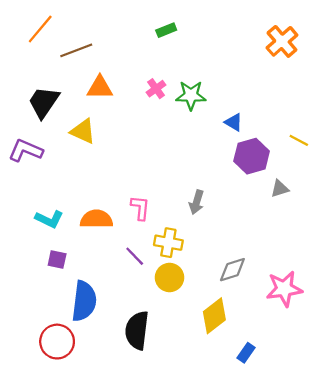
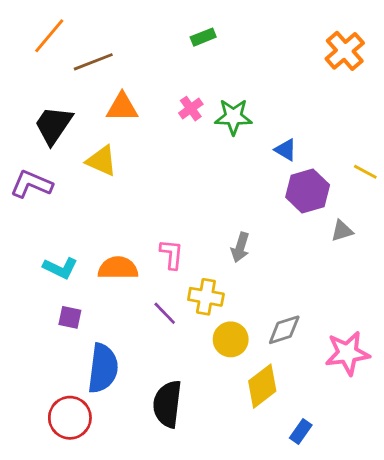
yellow circle: (170, 278) -> (231, 339), moved

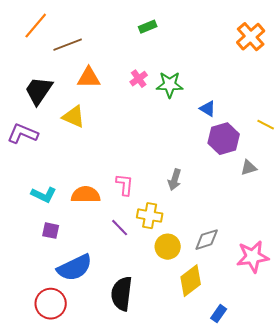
blue semicircle: (103, 368) -> (75, 268), turned 57

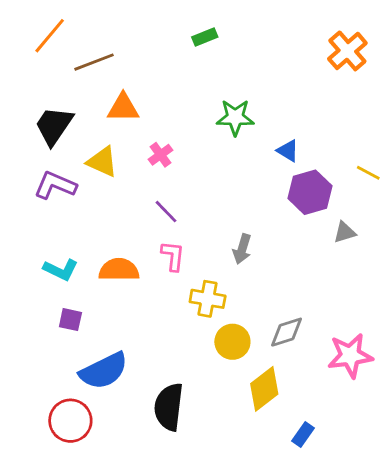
pink cross: (139, 79) -> (160, 155), moved
purple L-shape: (23, 134) -> (55, 185), moved
purple line: (120, 228) -> (166, 212), moved

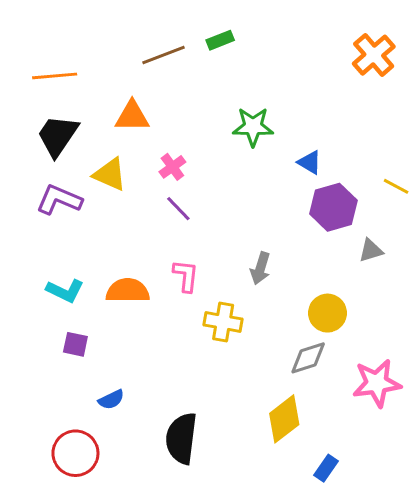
orange line: (50, 36) -> (55, 76), moved, turned 45
brown line: (94, 62) -> (163, 55), moved
purple line: (166, 212) -> (178, 209), moved
yellow circle: (232, 342) -> (327, 313), moved
blue semicircle: (104, 371) -> (111, 400), size x0.5

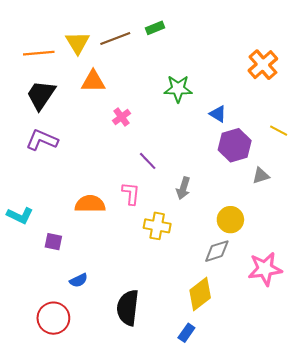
orange cross: (374, 55) -> (263, 65), moved
yellow triangle: (110, 174) -> (78, 43), moved, turned 35
purple line: (178, 209) -> (148, 161), moved
cyan L-shape: (65, 291) -> (20, 215), moved
blue rectangle: (326, 468) -> (186, 333), moved

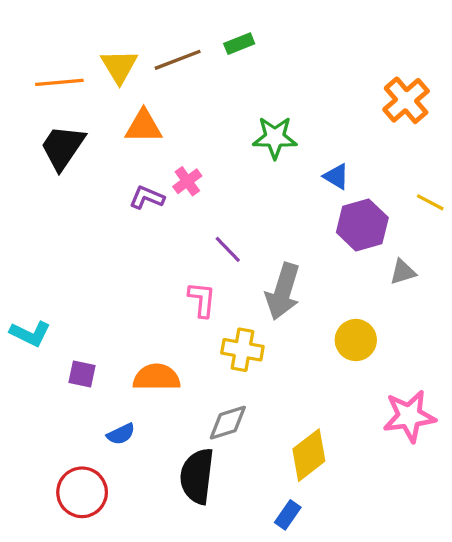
purple L-shape: (42, 140) -> (147, 197), moved, size x0.7
gray arrow: (183, 188) -> (283, 291), size x1.6
orange semicircle: (90, 204) -> (157, 377), moved
gray diamond: (217, 251) -> (228, 423), moved

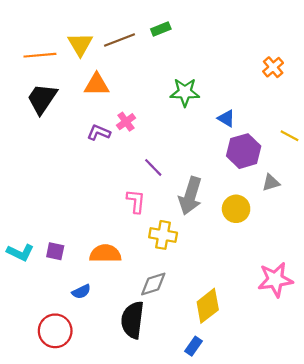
orange cross: (406, 100) -> (273, 67), size x0.7
cyan L-shape: (30, 334) -> (20, 252), moved
yellow circle: (356, 340) -> (236, 209), moved

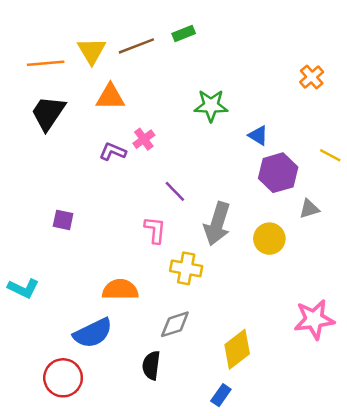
purple square: (55, 251) -> (63, 220), moved
blue semicircle: (81, 292) -> (93, 333), size x1.8
black semicircle: (133, 320) -> (151, 365), size x0.7

